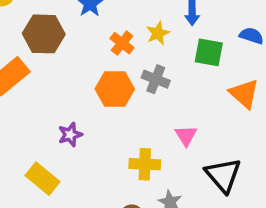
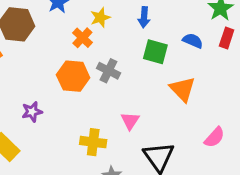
yellow star: (158, 33) -> (100, 18), moved

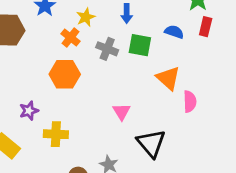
gray cross: (108, 71) -> (107, 49), moved
pink semicircle: (214, 137) -> (190, 101), moved, turned -40
yellow cross: (93, 142) -> (56, 134), moved

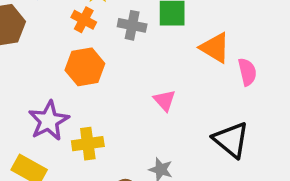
purple star: (29, 111) -> (49, 121), size x1.6
black triangle: (151, 143) -> (231, 140), moved

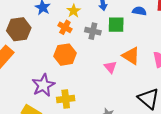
orange triangle: (215, 48) -> (131, 56), moved
pink triangle: (165, 100) -> (110, 67), moved

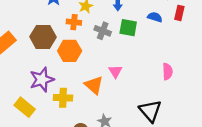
orange cross: (65, 27) -> (74, 22), turned -32
brown hexagon: (19, 29) -> (43, 37), moved
orange triangle: (131, 56) -> (94, 85), moved

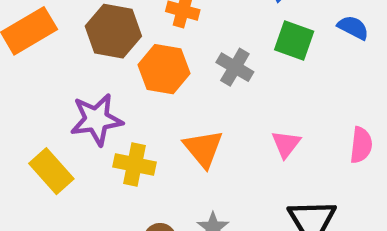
gray cross: (103, 31) -> (235, 67), moved
pink triangle: (115, 71) -> (286, 144), moved

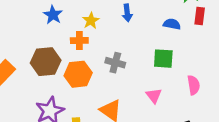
green square: (294, 41) -> (163, 59), moved

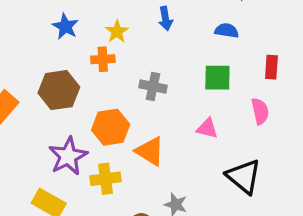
red rectangle: (200, 16) -> (271, 67), moved
orange hexagon: (78, 74) -> (111, 127), moved
pink triangle: (154, 96) -> (207, 128), turned -35

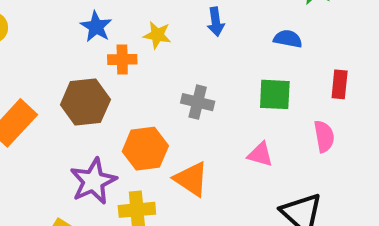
yellow star: (117, 32) -> (157, 35), turned -30
orange cross: (103, 59) -> (122, 59), moved

